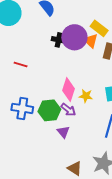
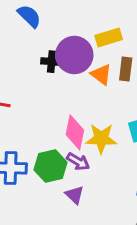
yellow rectangle: (99, 28) -> (109, 37), turned -48
orange triangle: (91, 41) -> (101, 74), moved
yellow star: (86, 96) -> (101, 138), size x1.5

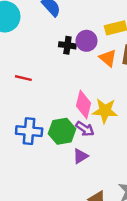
purple circle: (74, 55) -> (86, 41), size x0.7
purple triangle: (75, 195) -> (81, 156), turned 42

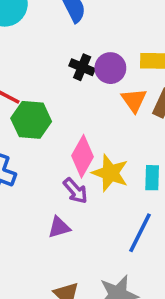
green hexagon: (62, 131) -> (31, 120), moved

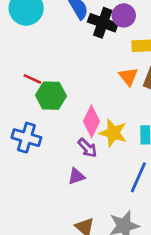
black cross: (82, 67) -> (103, 23), moved, size x1.5
purple circle: (110, 68) -> (124, 15), moved

